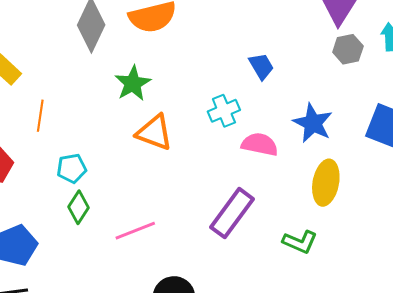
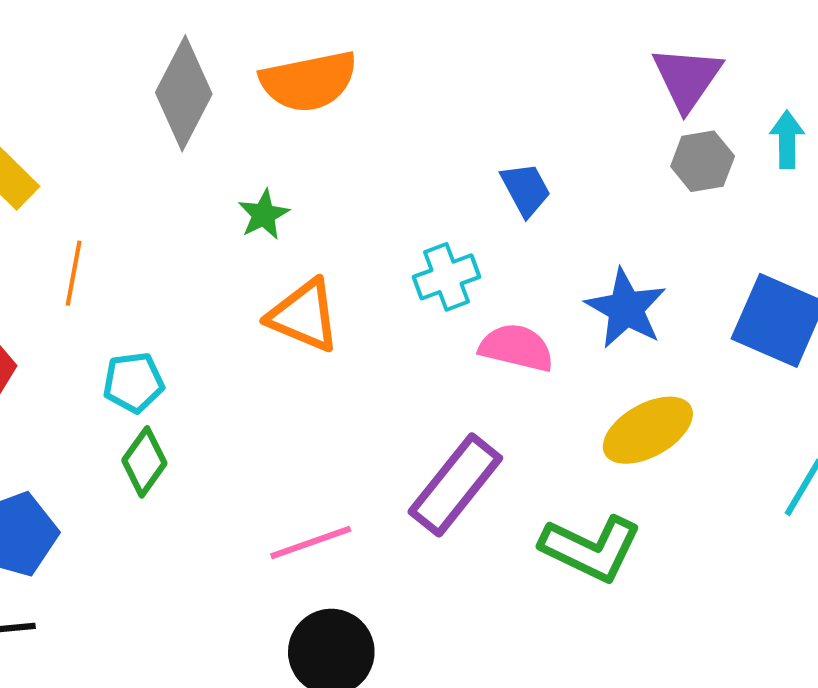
green star: (133, 83) -> (264, 215), size x0.7
yellow ellipse: (326, 183) -> (648, 430), turned 48
pink line: (135, 231) -> (311, 543), moved
green L-shape: (300, 242) -> (591, 548), size x1.4

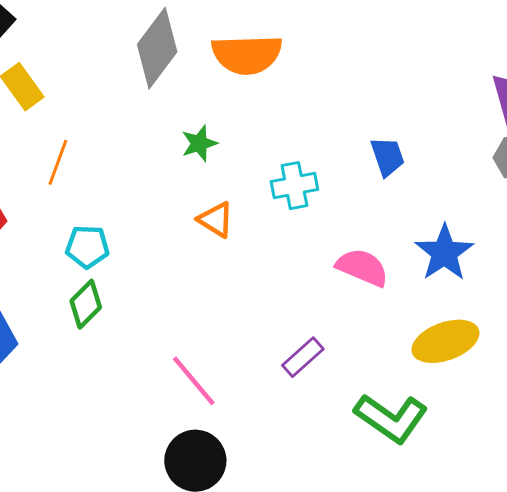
cyan cross: (447, 277) -> (294, 186), moved
orange triangle: (304, 316) -> (216, 220), size x0.7
purple rectangle: (455, 485) -> (303, 357), size x0.6
pink line: (311, 543) -> (194, 381), turned 60

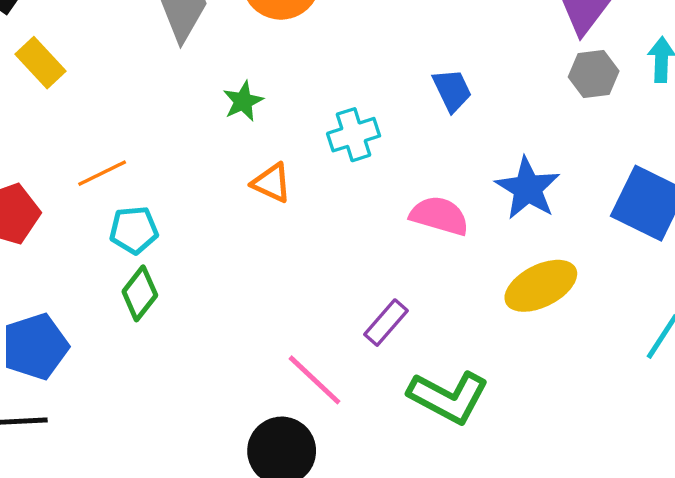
orange line: (58, 162) -> (102, 173), moved, turned 51
pink line: (194, 381) -> (315, 380), moved
green L-shape: (391, 418) -> (448, 397), moved

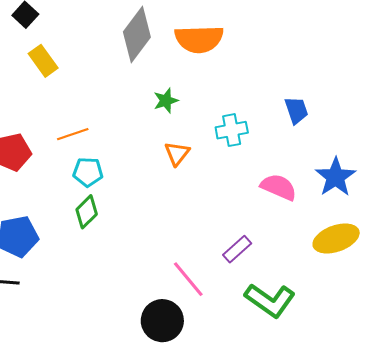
orange triangle: (272, 183) -> (177, 154), turned 36

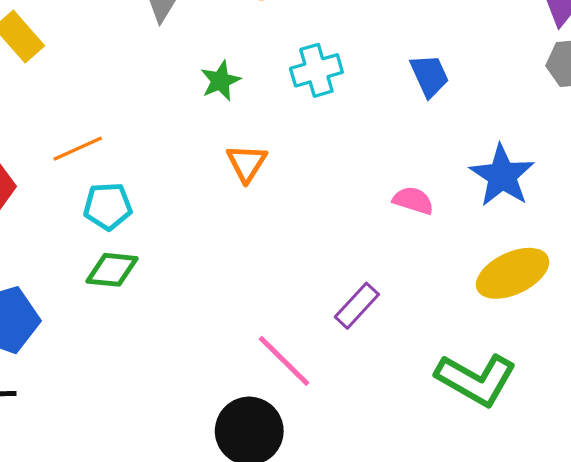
cyan cross: (232, 130) -> (316, 70), moved
pink semicircle: (279, 187) -> (413, 200), size x0.7
green diamond: (87, 212) -> (112, 270), turned 56
green L-shape: (270, 300) -> (476, 379), moved

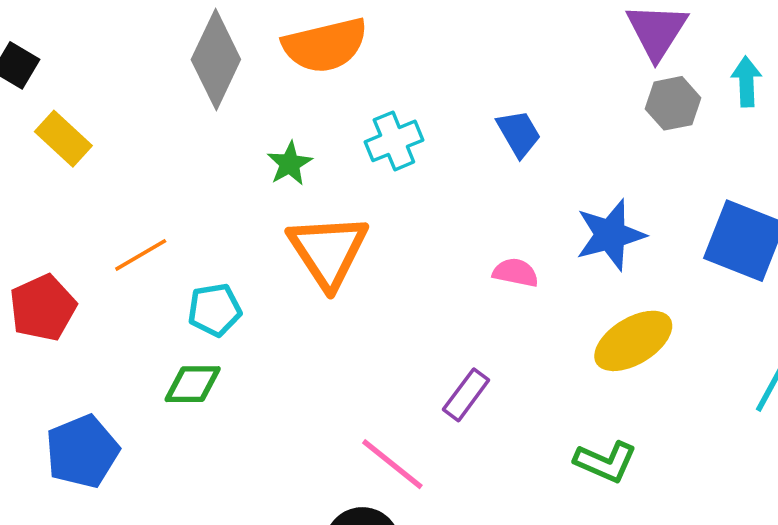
orange triangle: (247, 163) -> (328, 251), size x1.8
blue star: (502, 176) -> (610, 235), turned 30
cyan pentagon: (108, 206) -> (215, 310), moved
green L-shape: (476, 379) -> (606, 462), size x0.7

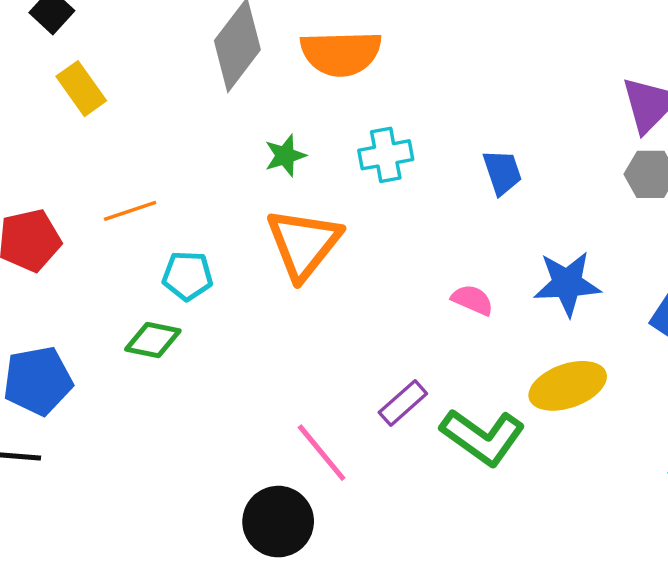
green L-shape: (606, 462) -> (483, 437), moved, size x1.4

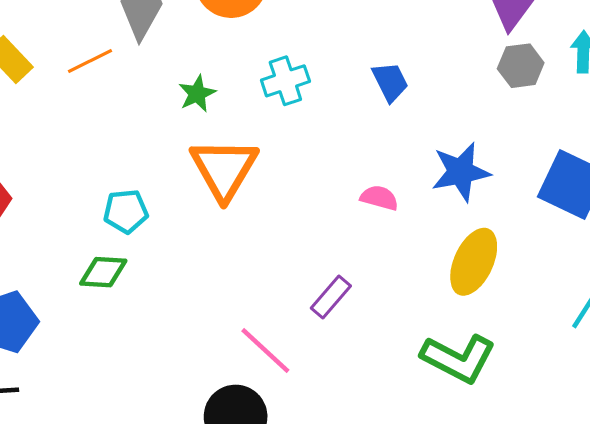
orange line: (130, 211) -> (90, 61), moved
yellow ellipse: (568, 386) -> (474, 262), turned -38
green L-shape: (483, 437) -> (458, 358), moved

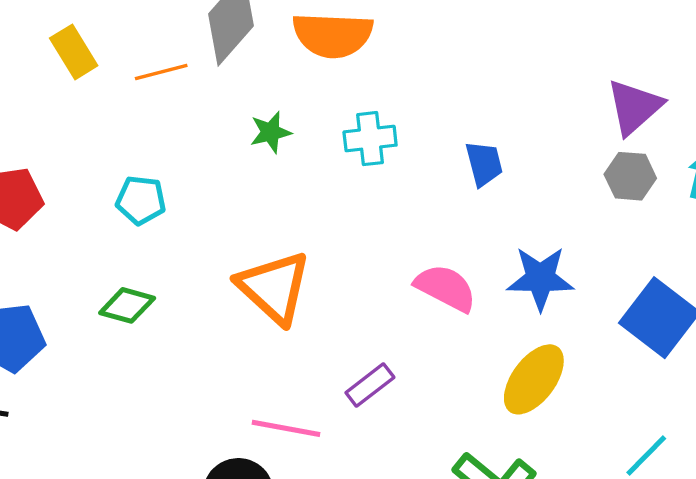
orange triangle: (224, 169) -> (274, 287), moved, turned -30
pink semicircle: (379, 198) -> (446, 288), size x1.5
cyan pentagon: (126, 211) -> (141, 200), moved
pink line: (265, 351) -> (286, 428), turned -44

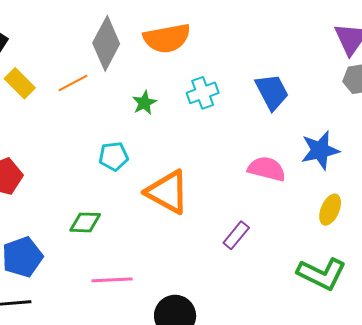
blue trapezoid: (484, 164) -> (272, 92), size x1.4
cyan pentagon: (141, 200) -> (114, 156), moved
yellow ellipse: (534, 379) -> (330, 210), size x0.7
pink line: (286, 428) -> (112, 280), moved

